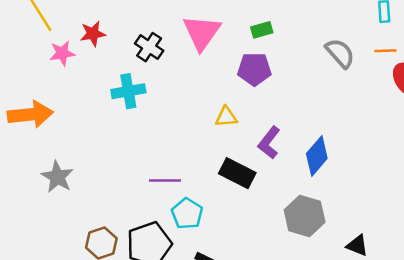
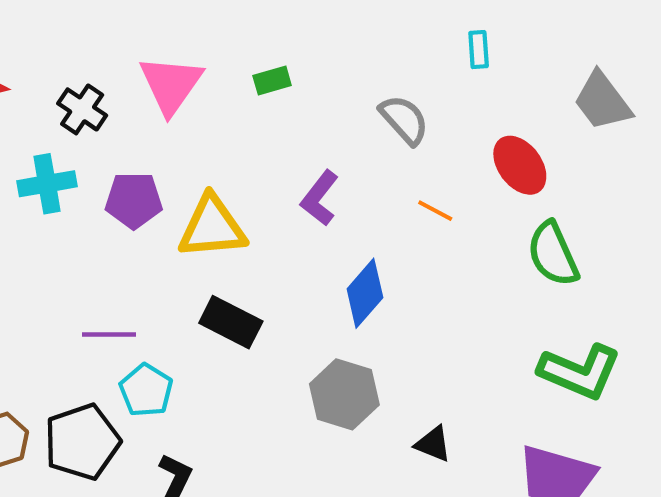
orange line: (385, 51) -> (435, 211), moved, turned 30
purple pentagon: (254, 69) -> (134, 200), moved
yellow triangle: (226, 117) -> (212, 227), size x1.8
purple L-shape: (269, 143) -> (320, 198), moved

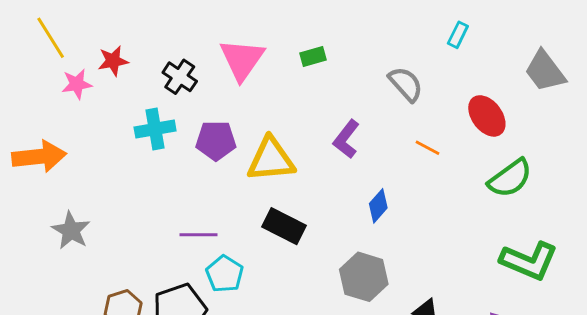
cyan rectangle: (479, 50) -> (458, 35), turned 30
green semicircle: (553, 254) -> (510, 178), turned -102
blue diamond: (365, 293) -> (378, 206), size x0.7

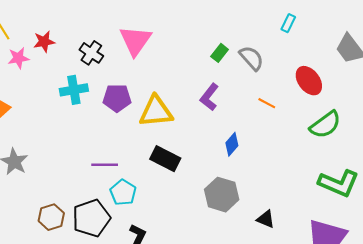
green rectangle: (313, 57) -> (220, 53), moved, turned -36

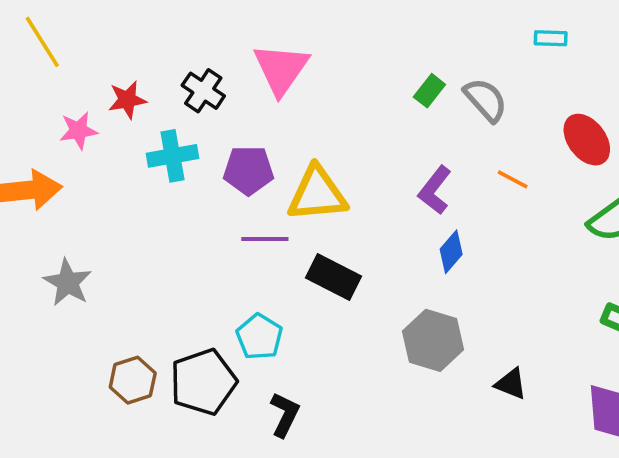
cyan rectangle: (288, 23) -> (551, 38), turned 66
red star: (44, 42) -> (127, 100), moved
pink star: (18, 58) -> (78, 131), moved
purple L-shape: (209, 97) -> (435, 190), moved
purple line: (105, 165) -> (265, 239), moved

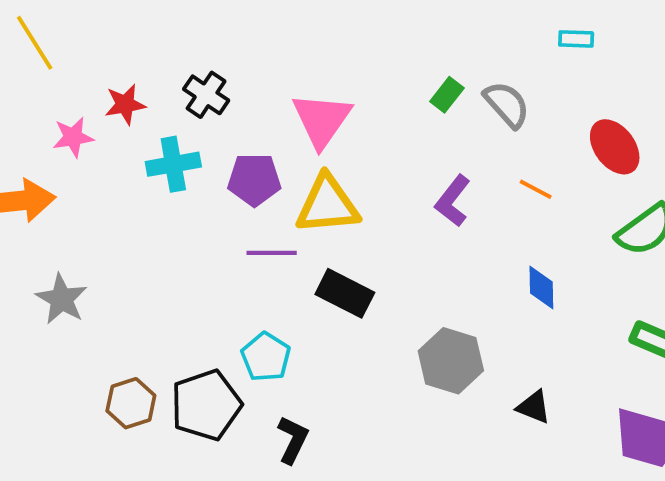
pink triangle: (281, 69) -> (322, 120), moved
blue diamond: (451, 252) -> (541, 288), moved, turned -42

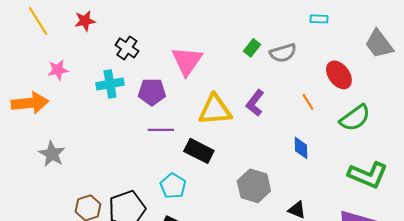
red star: (125, 104) -> (85, 21), moved
gray semicircle: (507, 104) -> (283, 53), turned 116
orange line: (536, 189) -> (308, 102), moved, turned 30
yellow triangle: (327, 205) -> (215, 110), moved
cyan pentagon: (266, 357) -> (173, 186), moved

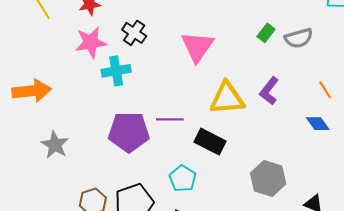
pink star: (58, 70) -> (91, 42), moved, size x1.4
purple pentagon: (152, 92) -> (129, 132), moved, size x1.4
blue diamond: (301, 148) -> (318, 124), moved, turned -35

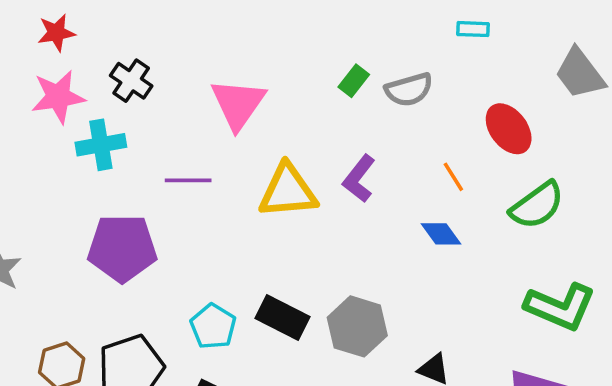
purple line: (170, 119) -> (188, 180), moved
black rectangle: (210, 142) -> (282, 318), moved

